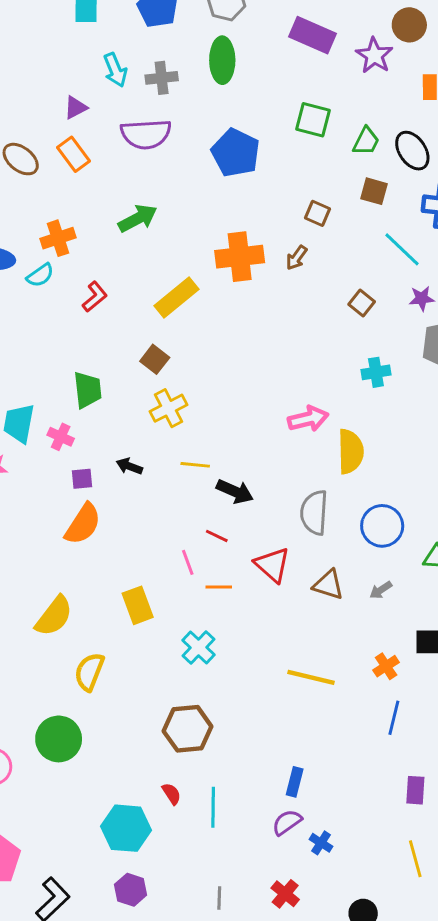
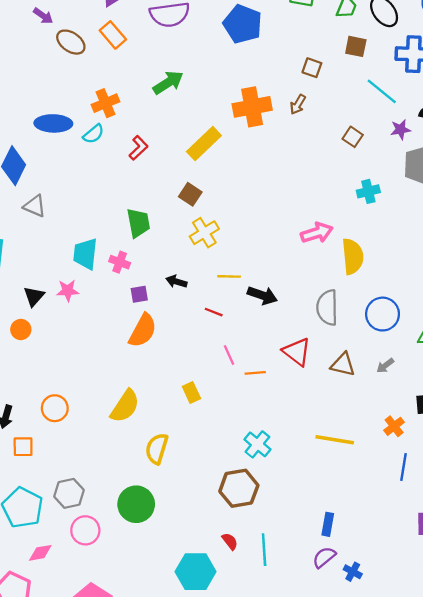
red line: (217, 536) -> (214, 312), moved
yellow rectangle: (138, 605) -> (191, 392), size x0.7
cyan cross: (199, 647) -> (257, 444), moved

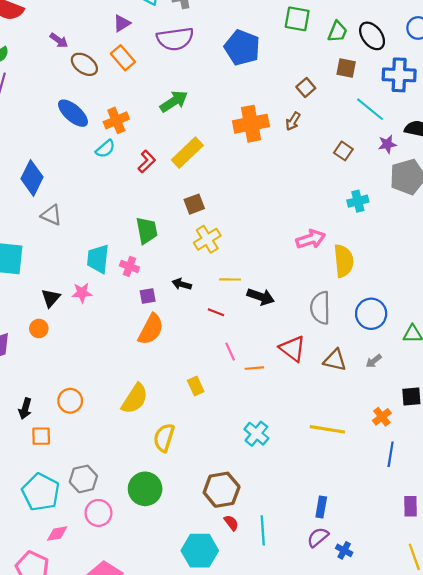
brown square: (312, 68) -> (306, 88), turned 30
blue ellipse: (53, 123) -> (73, 113), moved, turned 40
yellow rectangle: (204, 144) -> (187, 153), moved
brown square: (190, 194) -> (194, 204), turned 36
brown hexagon: (239, 488) -> (222, 490), moved

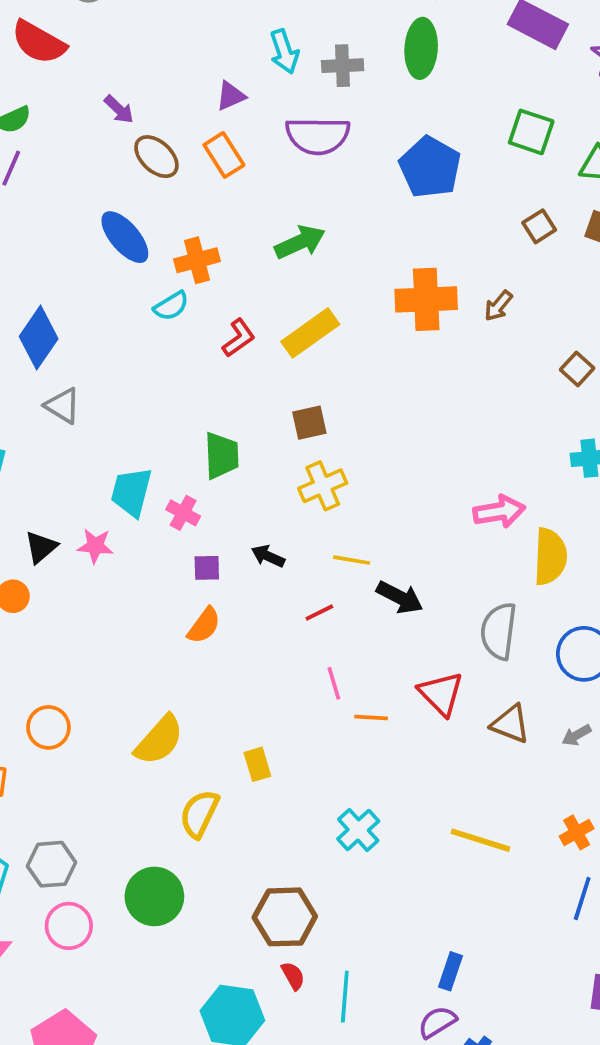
brown square: (306, 88) -> (539, 226), moved
red line: (216, 312) -> (319, 612), turned -56
orange semicircle: (151, 329) -> (204, 625), size x0.7
yellow rectangle: (196, 386) -> (257, 764), moved

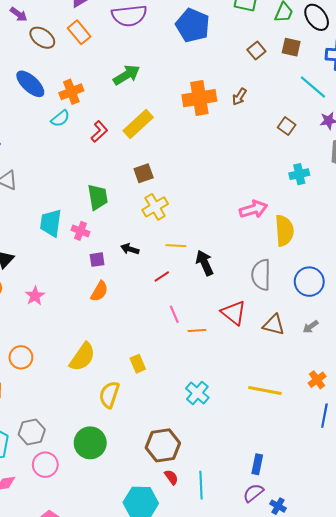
pink star: (95, 546) -> (35, 296), moved, turned -30
black arrow: (400, 597) -> (205, 263), turned -135

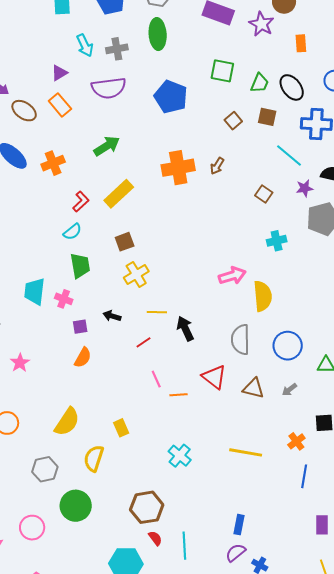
cyan semicircle: (60, 118) -> (72, 232), moved
gray hexagon: (32, 432) -> (45, 469), moved

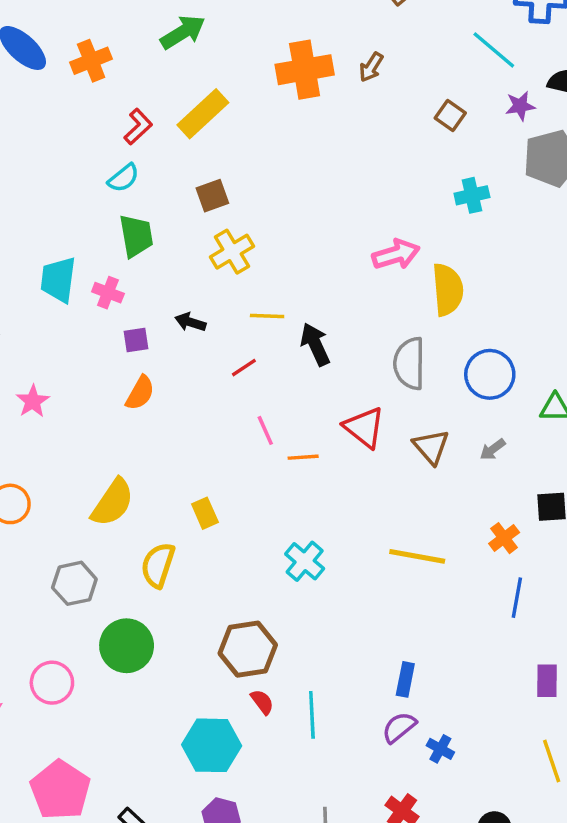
brown triangle: (253, 388) -> (431, 447), turned 35

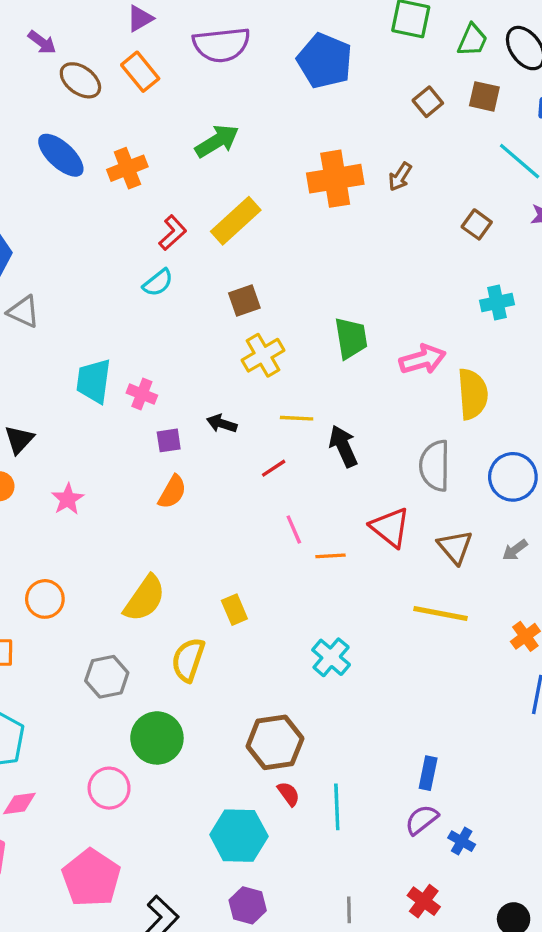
green trapezoid: (136, 236) -> (351, 338), moved
yellow line: (417, 556) -> (440, 614), moved
pink circle: (52, 683) -> (109, 788), moved

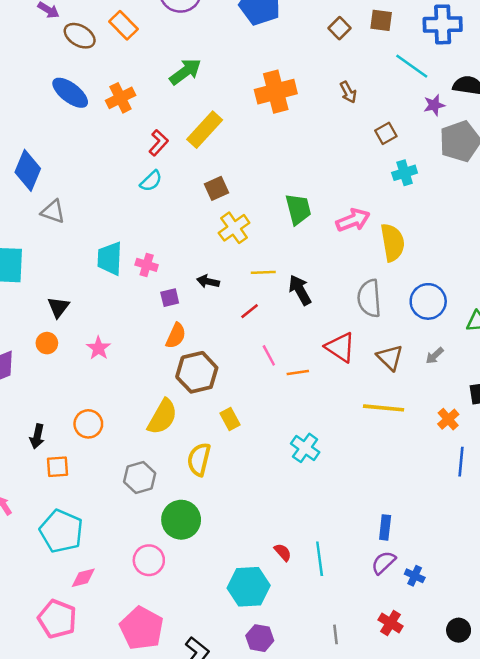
brown arrow: (400, 177) -> (348, 92), moved, turned -55
brown square: (477, 224) -> (386, 133), moved, turned 30
brown hexagon: (275, 742) -> (197, 372), moved

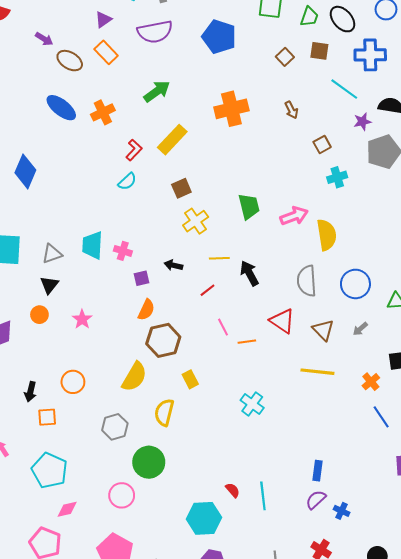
gray triangle: (53, 212) -> (52, 254), moved, turned -40
blue line: (461, 462) -> (381, 417), turned -40

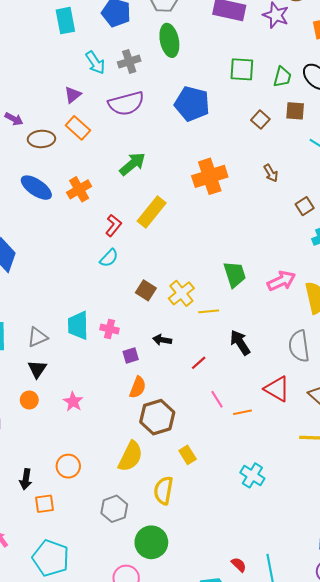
brown ellipse: (70, 61) -> (41, 139), turned -30
brown square: (181, 188) -> (146, 290), moved, turned -30
yellow line: (219, 258) -> (209, 311), moved

